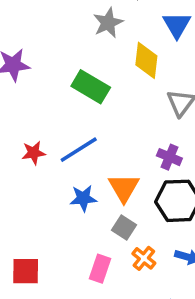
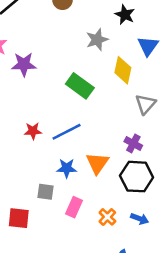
gray square: (124, 227) -> (46, 192), moved, turned -30
pink rectangle: (100, 269) -> (74, 207), moved

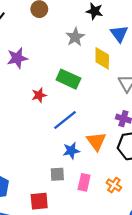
purple star: (24, 64) -> (17, 58), moved
red star: (33, 131) -> (39, 95), moved

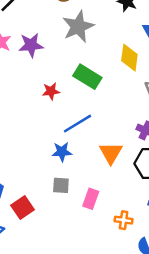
gray star: (75, 37) -> (78, 27), moved, size x1.4
blue star: (71, 151) -> (62, 152), moved
orange cross: (114, 185) -> (124, 220), moved, turned -32
red square: (39, 201) -> (23, 207), moved, turned -36

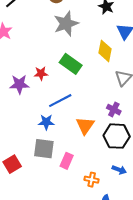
purple star: (31, 45) -> (19, 84), moved
gray square: (61, 185) -> (44, 149), size x1.5

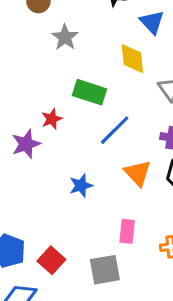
gray star: (66, 24) -> (65, 37), size x0.7
blue line: (60, 101) -> (115, 130), moved
gray square: (44, 149) -> (105, 270), moved

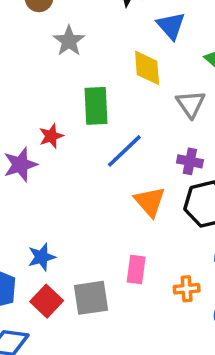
green rectangle: (89, 92) -> (96, 106), turned 68
blue star: (81, 186) -> (42, 257), moved
gray square: (105, 270) -> (91, 298), moved

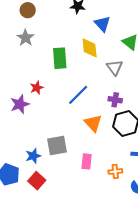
gray star: (69, 41) -> (26, 38), moved
green rectangle: (96, 106) -> (60, 58), moved
gray square: (91, 298) -> (57, 145), moved

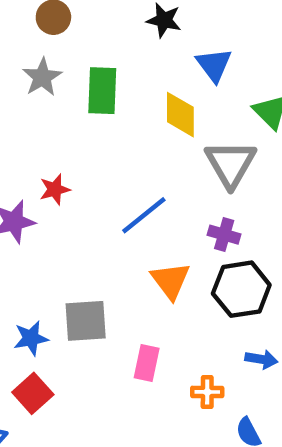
green rectangle: (60, 58) -> (102, 91), moved
gray triangle: (115, 68) -> (231, 164), size x1.4

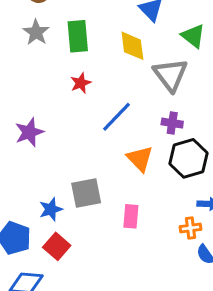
red star: (55, 189) -> (81, 83), moved
orange cross: (207, 392) -> (191, 228), moved

